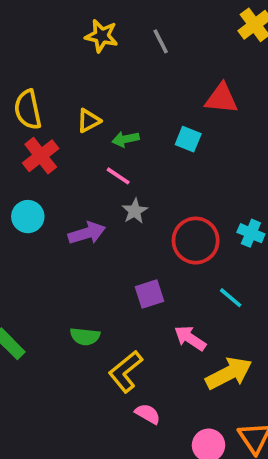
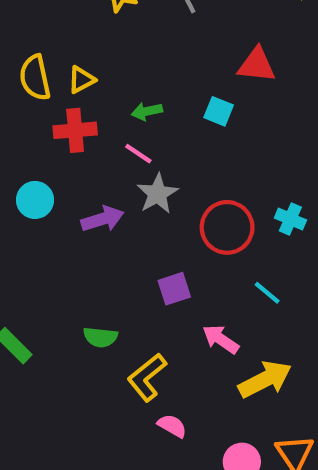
yellow triangle: (89, 121) -> (81, 80), moved
red cross: (41, 156) -> (75, 130), moved, turned 33
gray star: (135, 211) -> (157, 194), size x1.4

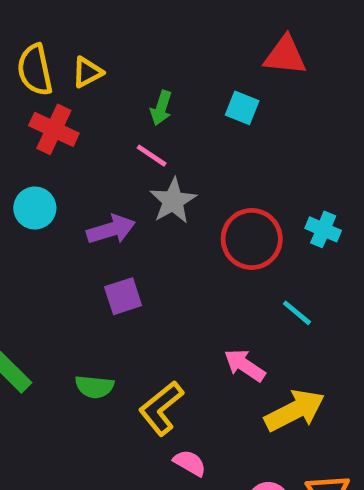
green arrow: (147, 111) -> (161, 108), turned -60
red cross: (75, 130) -> (54, 129), moved, turned 30
purple square: (174, 289) -> (123, 296), moved
green semicircle: (100, 337) -> (94, 387), moved

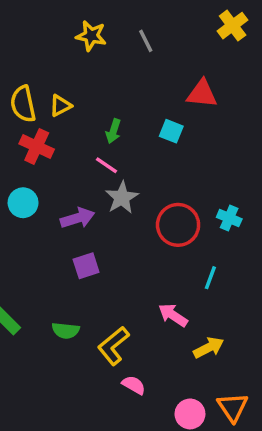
cyan line: (297, 313) -> (210, 278), turned 70
yellow arrow: (295, 411) -> (209, 348), size x0.7

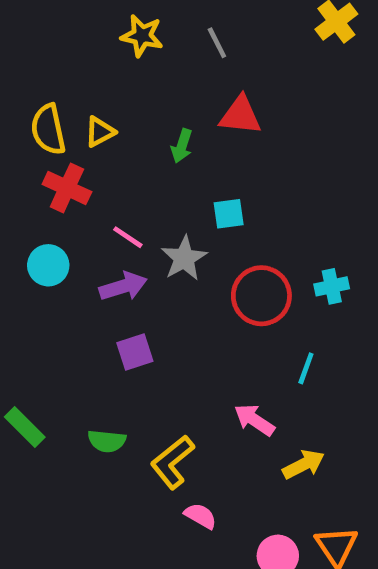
red triangle: (202, 94) -> (240, 115), moved
green arrow: (113, 131) -> (182, 146), moved
cyan square: (171, 131) -> (229, 214), moved, turned -30
pink line: (107, 165) -> (128, 237), moved
cyan cross: (229, 218) -> (332, 286), turned -35

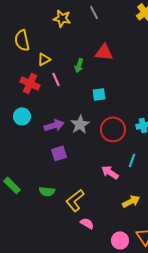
gray line: (217, 43) -> (94, 12), moved
yellow semicircle: (48, 129) -> (22, 40), moved
pink line: (128, 237) -> (56, 79), moved, turned 32
gray star: (184, 258) -> (80, 124), moved
pink arrow: (254, 420) -> (110, 172), moved

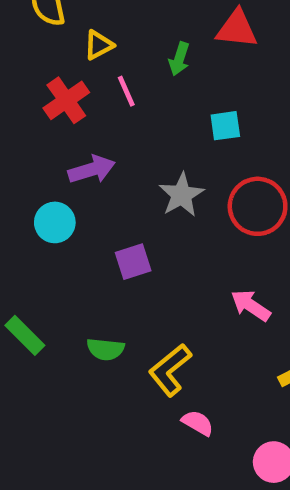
red cross: (30, 83) -> (66, 100), turned 30
cyan circle: (22, 116) -> (55, 222), moved
purple arrow: (54, 125) -> (92, 169), moved

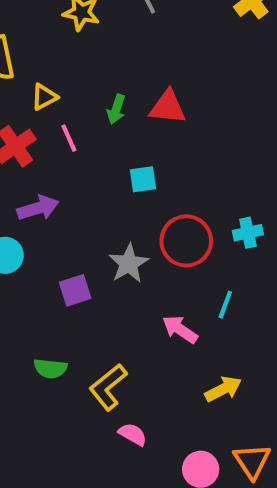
red triangle: (237, 29) -> (168, 107), moved
cyan square: (225, 126) -> (143, 179), moved
gray star: (182, 195) -> (129, 264), moved

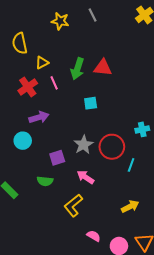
green arrow: (116, 109) -> (77, 69), size x1.5
red circle: (186, 241) -> (112, 147), moved
pink arrow: (180, 329) -> (86, 177), moved
green semicircle: (50, 368) -> (45, 181), moved
pink semicircle: (133, 434) -> (94, 236), moved

